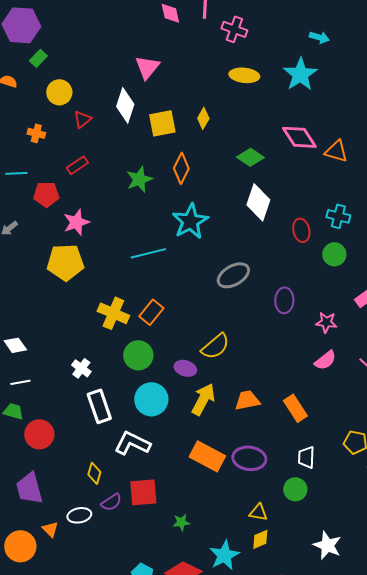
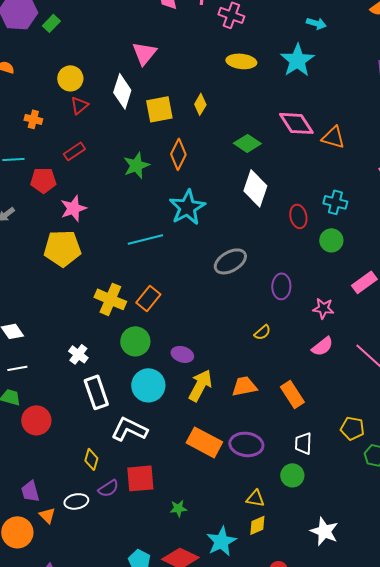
green rectangle: (38, 58) -> (51, 23), moved
yellow circle: (59, 92) -> (70, 78), moved
yellow semicircle: (215, 346) -> (262, 332), moved, size x0.6
purple trapezoid: (29, 488) -> (30, 491), moved, size x0.7

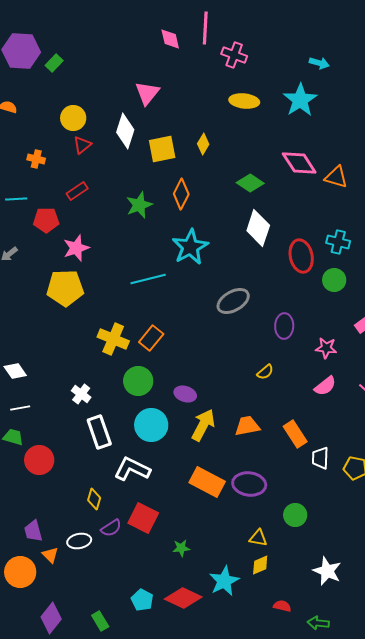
red ellipse: (298, 216) -> (301, 256), size x1.4
white trapezoid: (303, 443) -> (320, 458), moved
red square: (140, 478) -> (143, 518), turned 32

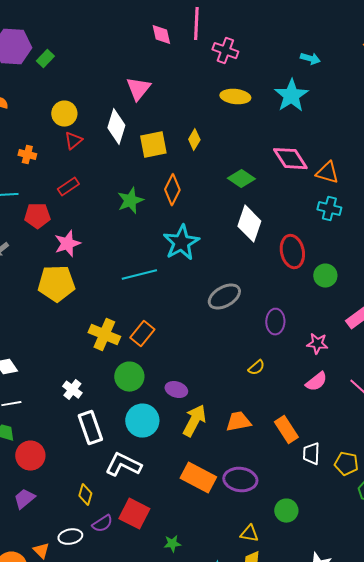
cyan cross: (338, 242) -> (329, 209), moved
purple trapezoid: (33, 531) -> (24, 499), moved, turned 65

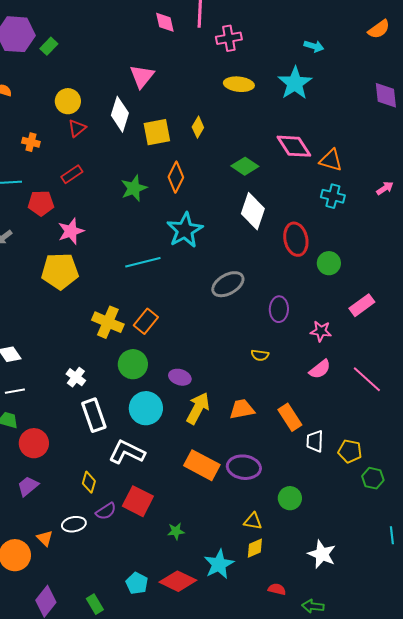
pink cross: (225, 51) -> (229, 38), turned -30
yellow semicircle: (256, 368) -> (260, 355), turned 48

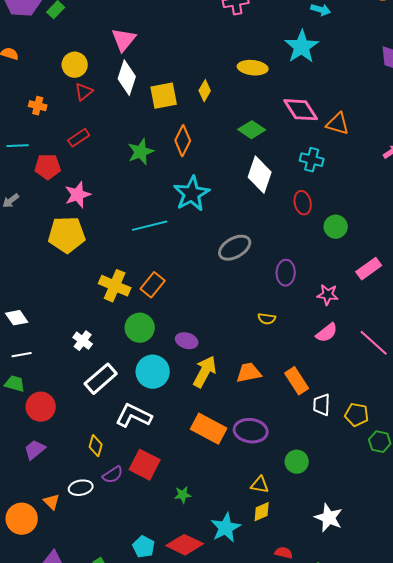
pink triangle: (142, 76) -> (124, 40), moved
yellow ellipse: (239, 84) -> (253, 68), moved
cyan cross: (333, 196) -> (312, 160), moved
red ellipse: (296, 239) -> (303, 203), size x0.7
white rectangle: (94, 415) -> (101, 379), turned 68

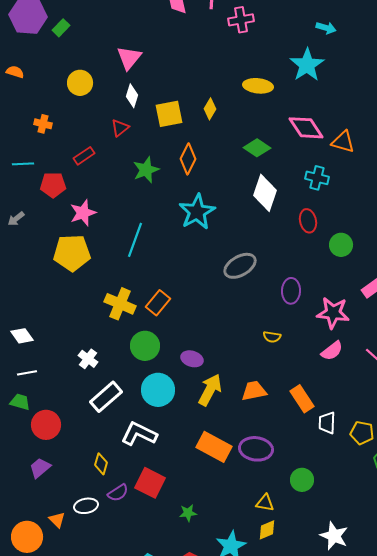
white diamond: (127, 78) -> (132, 96), size x0.7
red triangle: (84, 92) -> (120, 128), moved
cyan line: (150, 226) -> (135, 240), moved, turned -56
pink star: (328, 295) -> (333, 313), size x1.5

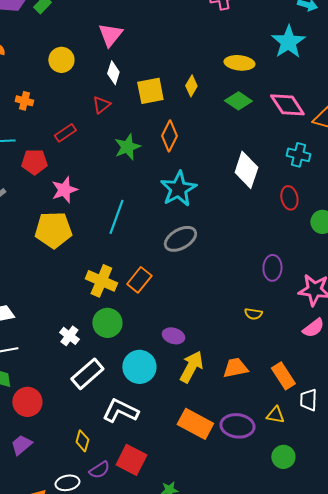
green diamond: (257, 148) -> (238, 101), moved
gray ellipse: (240, 266) -> (180, 239), moved
green circle: (145, 346) -> (107, 323), moved
yellow triangle: (265, 503) -> (275, 415), moved

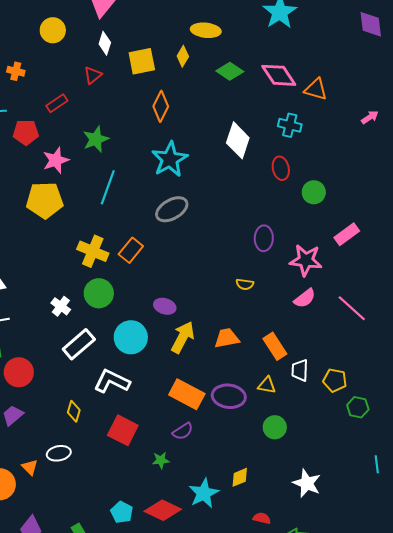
yellow ellipse: (239, 63) -> (206, 30), moved
green star: (127, 147) -> (96, 139), moved
purple semicircle: (99, 470) -> (183, 431), moved

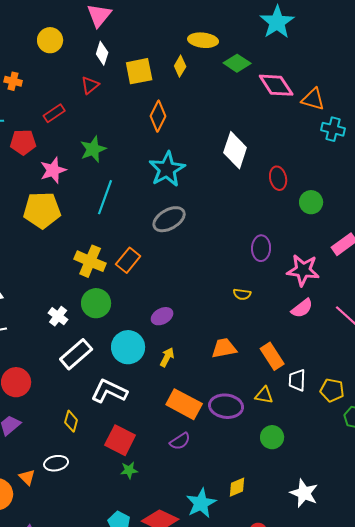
green diamond: (230, 71) -> (237, 63), moved
cyan cross: (290, 125) -> (333, 129), moved
purple ellipse: (165, 306) -> (162, 316), turned -45
yellow arrow: (183, 337) -> (167, 357), moved, size x0.6
green star: (161, 460) -> (129, 470), moved

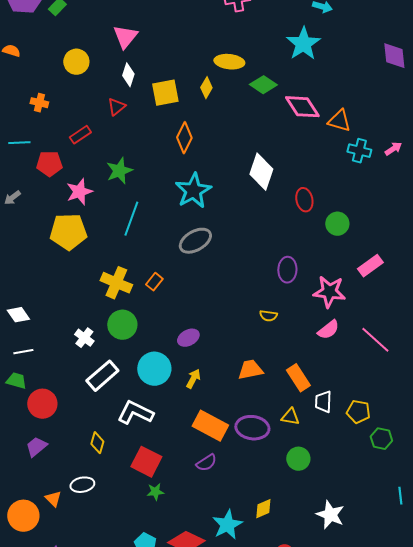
orange rectangle: (128, 260) -> (154, 282), size x0.7

